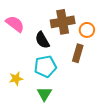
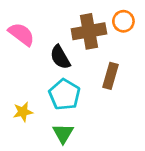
orange circle: (87, 30) -> (123, 21), moved
cyan pentagon: (45, 66) -> (65, 95), turned -30

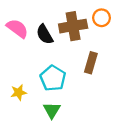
black semicircle: (60, 57) -> (45, 34), moved

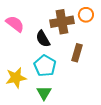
black semicircle: (45, 34) -> (43, 39), moved
yellow star: (19, 92) -> (16, 78), size x1.5

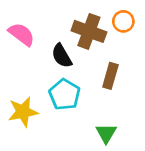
brown cross: (62, 22) -> (89, 31), turned 30
green triangle: (44, 93) -> (106, 133), moved

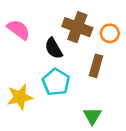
orange circle: (123, 21) -> (110, 33), moved

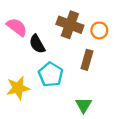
black semicircle: (54, 48) -> (37, 44), moved

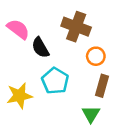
orange circle: (99, 30) -> (96, 56), moved
brown rectangle: (87, 60) -> (102, 86), moved

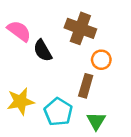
cyan pentagon: (55, 81) -> (58, 112), moved
brown rectangle: (102, 86) -> (86, 86), moved

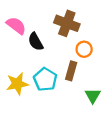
cyan pentagon: (58, 112) -> (45, 79), moved
green triangle: (96, 121) -> (93, 96), moved

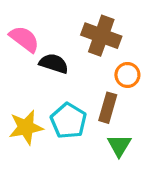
black semicircle: (36, 42) -> (54, 64), turned 138
green triangle: (93, 96) -> (119, 145), moved

